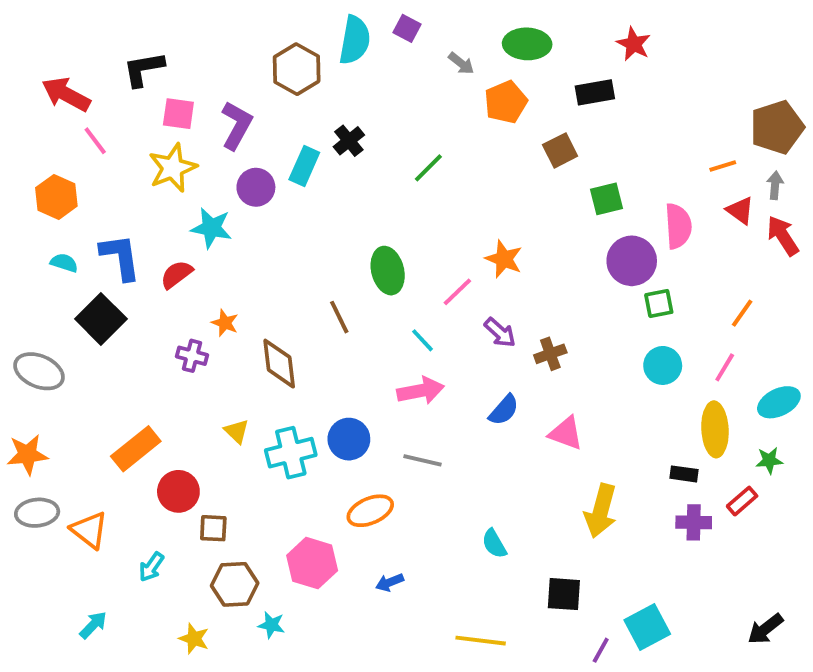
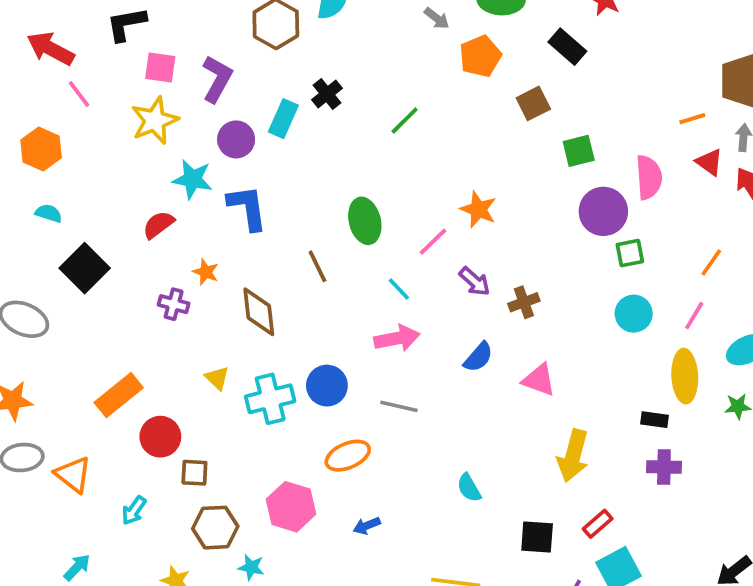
black rectangle: (595, 92) -> (567, 47), turned 51
blue L-shape: (120, 257) -> (247, 208), moved
red rectangle: (742, 501) -> (598, 524), moved

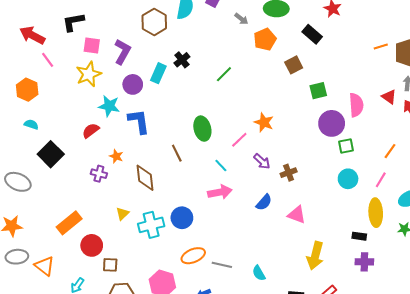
orange line: (692, 119) -> (381, 47), moved
yellow triangle: (217, 378) -> (122, 214), turned 32
gray line: (399, 406) -> (222, 265), moved

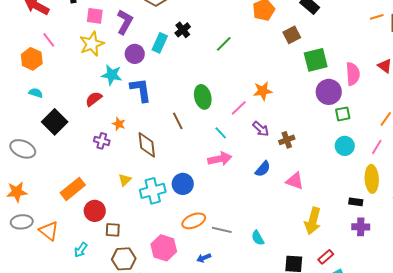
pink line: (48, 60) -> (49, 40), moved
green square: (318, 91) -> (316, 60), size x1.4
orange star: (264, 122) -> (263, 91), turned -30

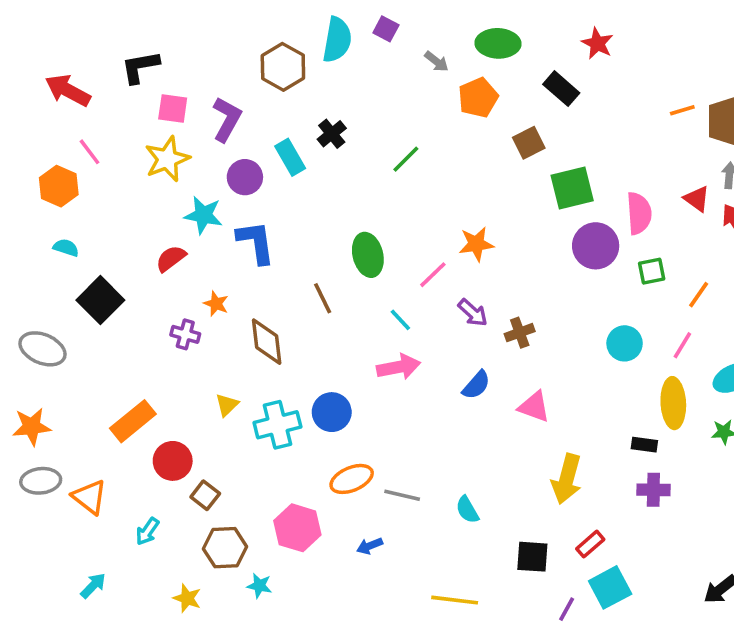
cyan rectangle: (160, 43) -> (290, 157), turned -54
green square: (343, 114) -> (652, 271), moved
brown square: (113, 230) -> (205, 495), turned 35

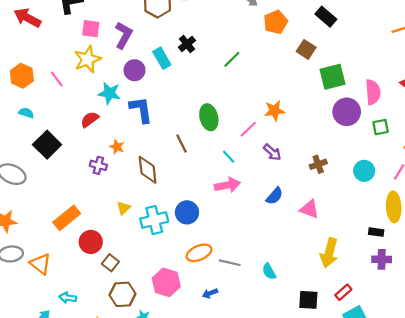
brown square: (529, 143) -> (306, 49), turned -30
pink line: (89, 152) -> (57, 79), moved
brown cross: (520, 333) -> (318, 164), moved
cyan arrow: (147, 531) -> (68, 298), moved, turned 63

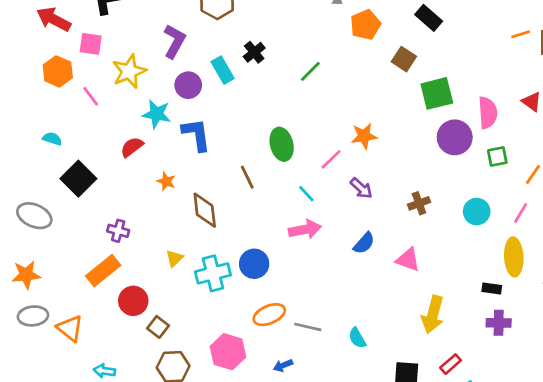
pink square: (91, 29) -> (91, 44), moved
orange hexagon: (22, 76) -> (58, 71), moved
purple cross: (98, 165) -> (118, 231), moved

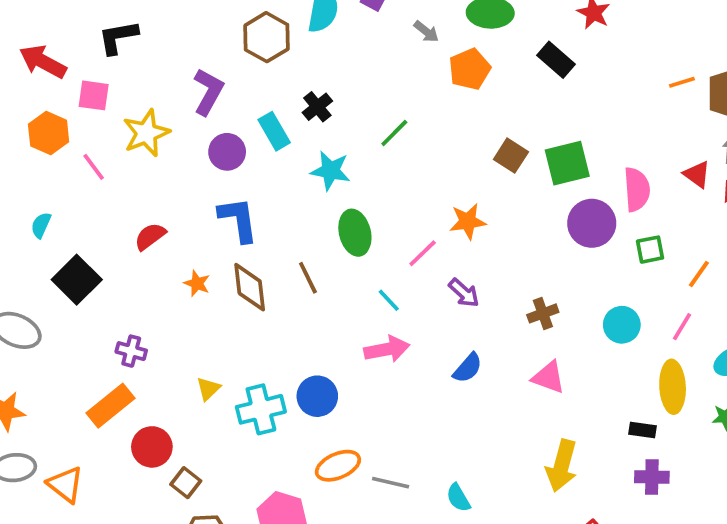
brown square: (404, 59) -> (511, 156), moved
cyan star: (157, 114) -> (330, 171), moved
cyan semicircle: (52, 139) -> (41, 225), turned -84
brown diamond: (205, 210) -> (250, 287), moved
pink triangle: (408, 260) -> (548, 377), moved

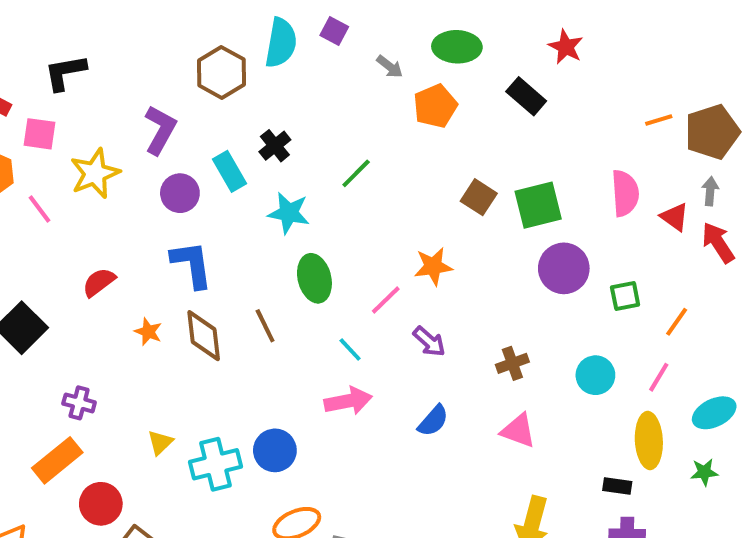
pink semicircle: (637, 189) -> (625, 193), moved

